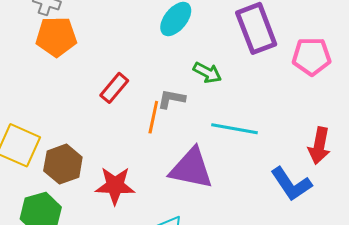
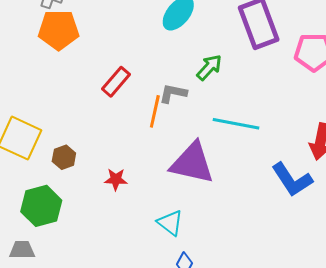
green arrow: (207, 73) -> (209, 67), turned -76
brown hexagon: (63, 164) -> (64, 157), size x0.6
red star: (115, 186) -> (116, 179), size x0.6

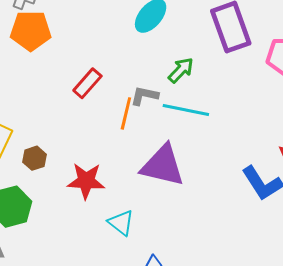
cyan line: (236, 124) -> (186, 110), moved
red star: (116, 179) -> (86, 181), size x1.6
cyan triangle: (170, 223) -> (121, 223), moved

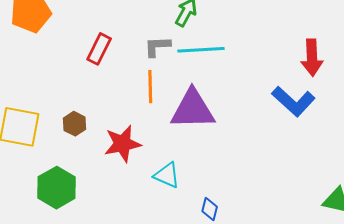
orange line: (126, 113) -> (150, 87), moved
brown hexagon: (35, 158) -> (74, 124), moved

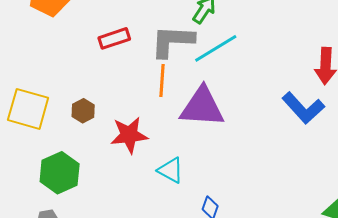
gray L-shape: (157, 46) -> (172, 41), size x1.6
red rectangle: (99, 49) -> (114, 38), turned 40
cyan line: (201, 50) -> (216, 48), turned -33

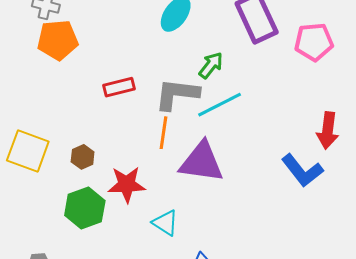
green hexagon: (60, 173) -> (85, 208), moved

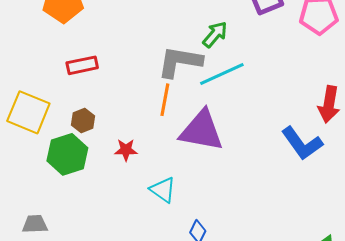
red rectangle: (119, 87) -> (82, 65), moved
red star: (127, 184) -> (126, 150), size x0.6
green hexagon: (85, 208) -> (67, 154), moved

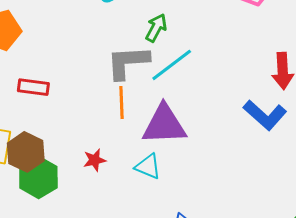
red rectangle: (82, 65) -> (33, 87), turned 32
brown hexagon: (83, 120) -> (26, 152), moved, size x1.6
cyan triangle: (163, 190) -> (148, 166), moved

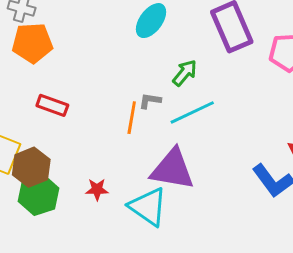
gray L-shape: (128, 62) -> (150, 101), size x0.5
orange line: (122, 103) -> (132, 118), moved
cyan triangle: (148, 166) -> (148, 207), size x1.5

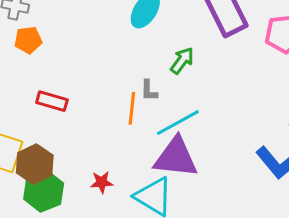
orange pentagon: (32, 43) -> (28, 40), size x0.7
gray L-shape: (150, 101) -> (149, 90), turned -95
cyan line: (192, 112) -> (178, 123), moved

